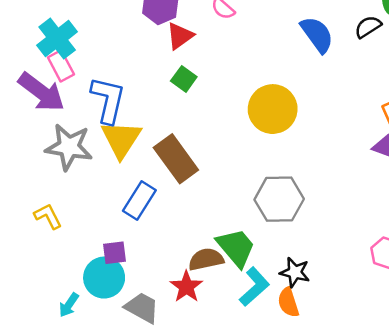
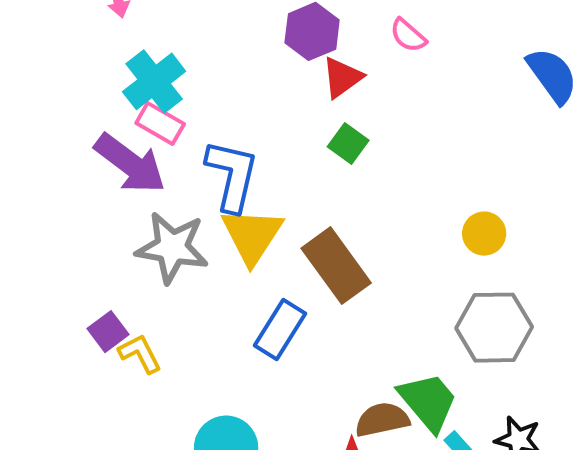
pink rectangle: (61, 66) -> (160, 123), turned -32
yellow circle: (273, 109) -> (484, 234), moved, size x0.6
purple square: (115, 253) -> (108, 332), moved, turned -30

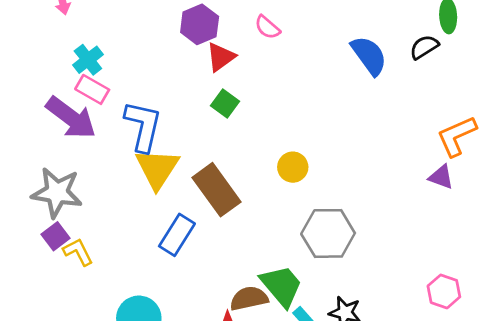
cyan cross: (154, 81) -> (88, 60), size x0.7
yellow circle: (484, 234) -> (293, 167), moved
gray star: (172, 248) -> (57, 193), moved

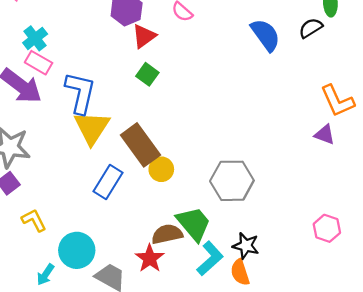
orange L-shape: (457, 136) -> (337, 101), turned -90
yellow circle: (293, 167) -> (161, 169), moved
yellow L-shape: (78, 252) -> (34, 220), moved

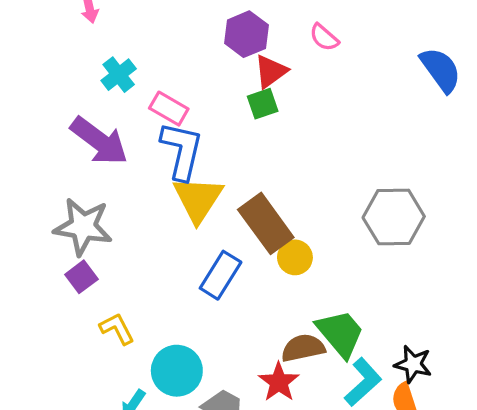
pink rectangle: (39, 63) -> (169, 109), moved
green square: (147, 74) -> (263, 104), moved, turned 35
gray hexagon: (232, 181) -> (394, 217), moved

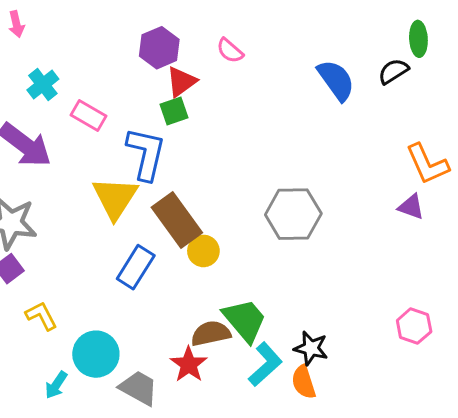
blue L-shape: (182, 151) -> (146, 154), moved

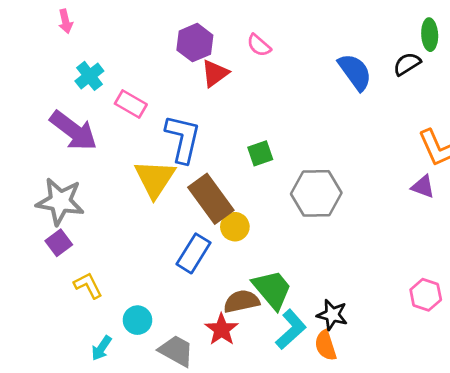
green square: (174, 111) -> (260, 153), moved
blue rectangle: (136, 267) -> (194, 253), moved
cyan circle: (96, 354) -> (137, 320), size x0.7

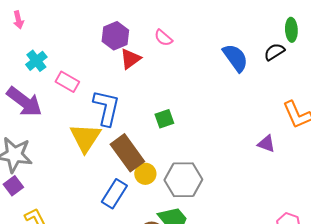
purple triangle: (423, 187) -> (266, 144), moved
gray hexagon: (316, 193) -> (183, 180), moved

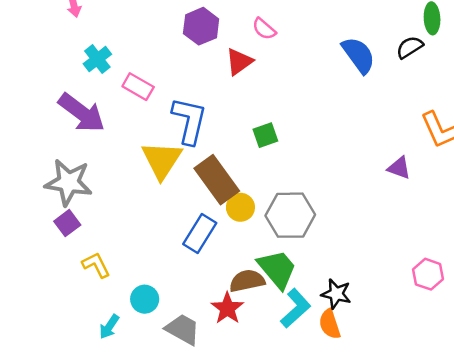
red triangle: (130, 59) -> (239, 62), moved

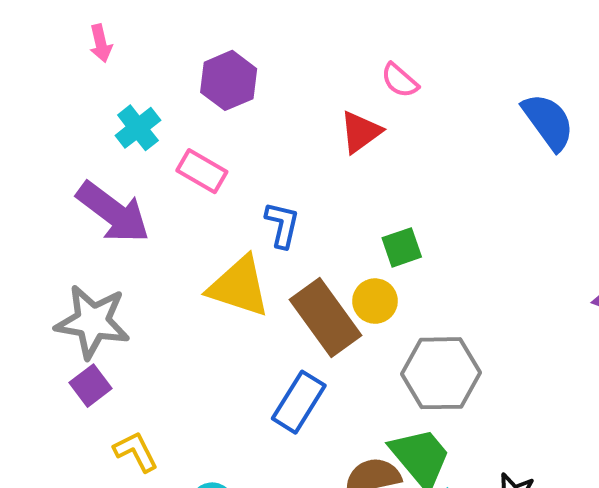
purple hexagon: (201, 26) -> (229, 80), moved
blue L-shape: (189, 121) -> (282, 225), size x0.6
yellow triangle: (162, 160) -> (239, 287), turned -45
yellow circle: (240, 207) -> (375, 301), moved

